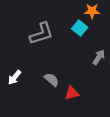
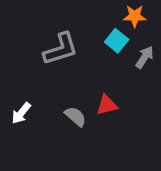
gray arrow: (99, 57) -> (145, 57), moved
red triangle: (72, 93) -> (107, 105), moved

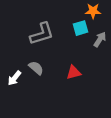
cyan square: (117, 41) -> (80, 28), turned 35
gray semicircle: (75, 116) -> (36, 68), moved

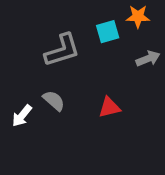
cyan square: (80, 28) -> (108, 32), moved
gray arrow: (100, 39) -> (148, 59), turned 35

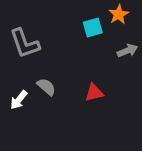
orange star: (138, 17) -> (119, 14), turned -30
gray L-shape: (62, 50) -> (25, 43), moved, turned 88

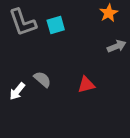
cyan square: (93, 27) -> (56, 25), moved
gray L-shape: (25, 43) -> (23, 22), moved

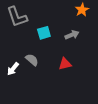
cyan square: (56, 25) -> (44, 33), moved
gray arrow: (117, 46) -> (72, 35), moved

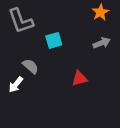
gray arrow: (72, 35) -> (102, 43), moved
gray semicircle: (32, 60) -> (31, 66), moved

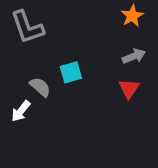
cyan square: (54, 40) -> (71, 72), moved
red triangle: (80, 78) -> (129, 89), moved, turned -42

